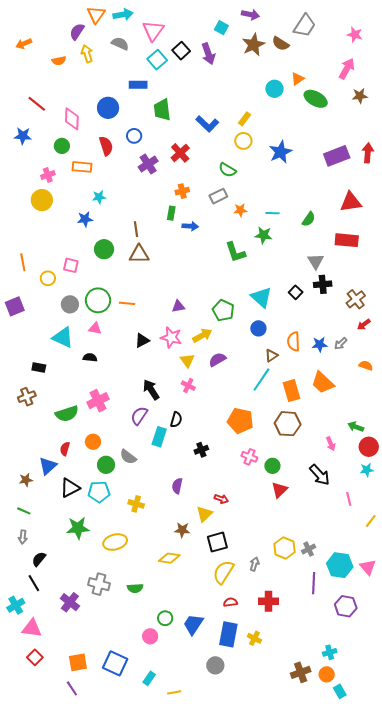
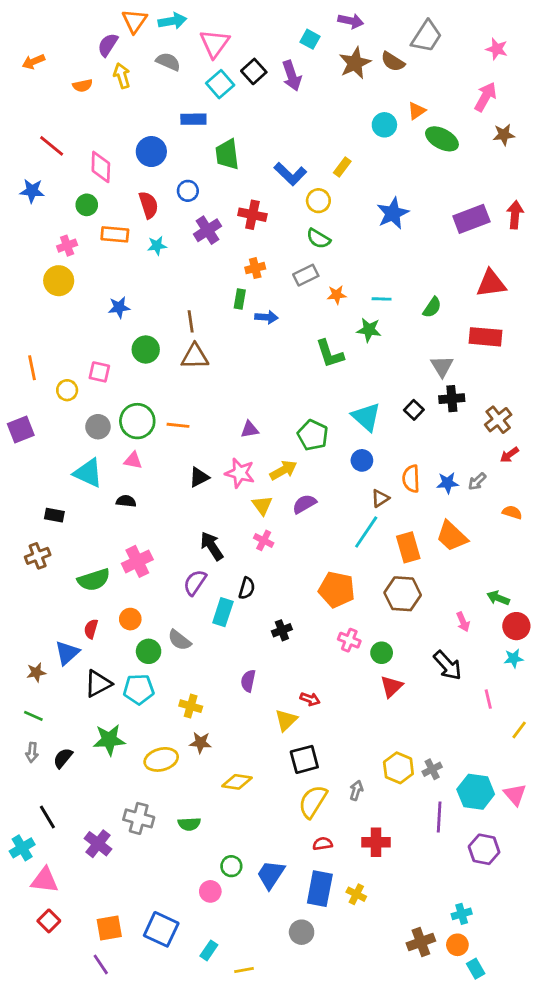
yellow circle: (243, 141) -> (318, 201), moved
red cross: (180, 153) -> (252, 215), turned -36
cyan star: (99, 197) -> (157, 246), moved
brown star: (182, 530) -> (200, 743), moved
black semicircle: (39, 559) -> (63, 758), moved

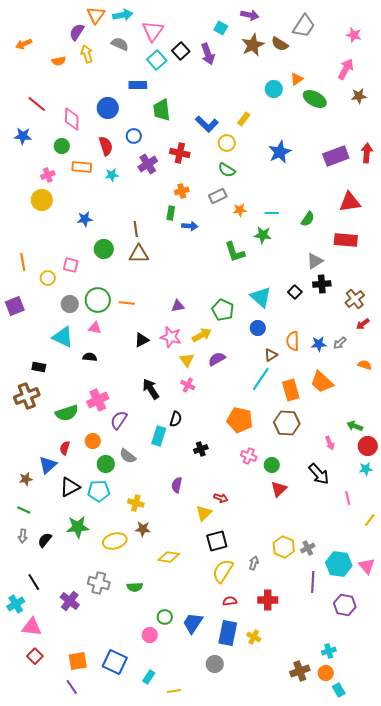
gray triangle: (442, 366) -> (315, 261), turned 30
brown cross: (38, 556) -> (27, 396), size x1.4
purple semicircle: (195, 583) -> (119, 420), moved

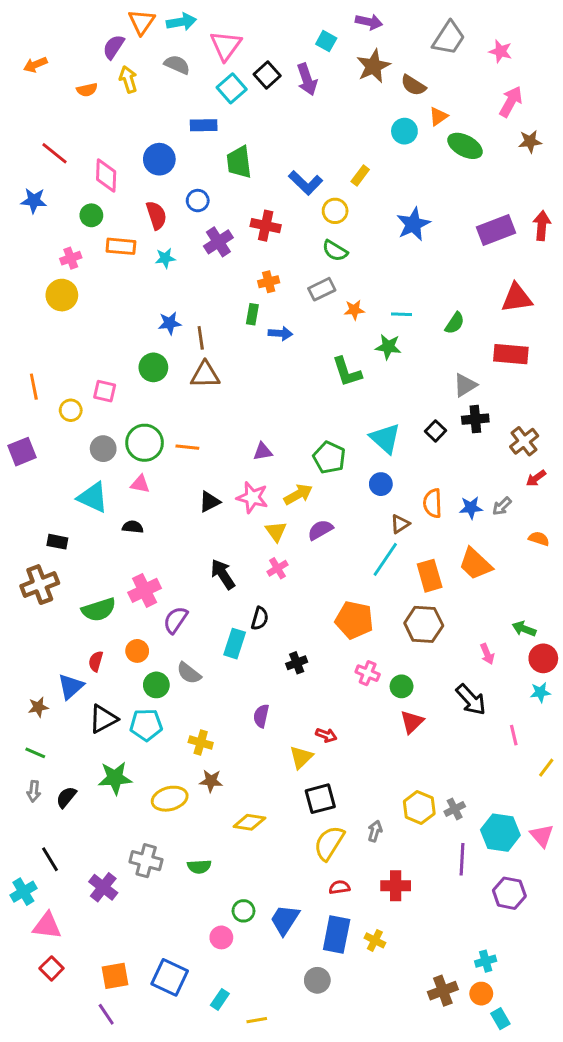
pink star: (354, 35) -> (500, 51), moved
brown semicircle: (280, 44) -> (413, 85), moved
blue star: (85, 219) -> (170, 323), moved
pink cross: (188, 385) -> (277, 568), turned 32

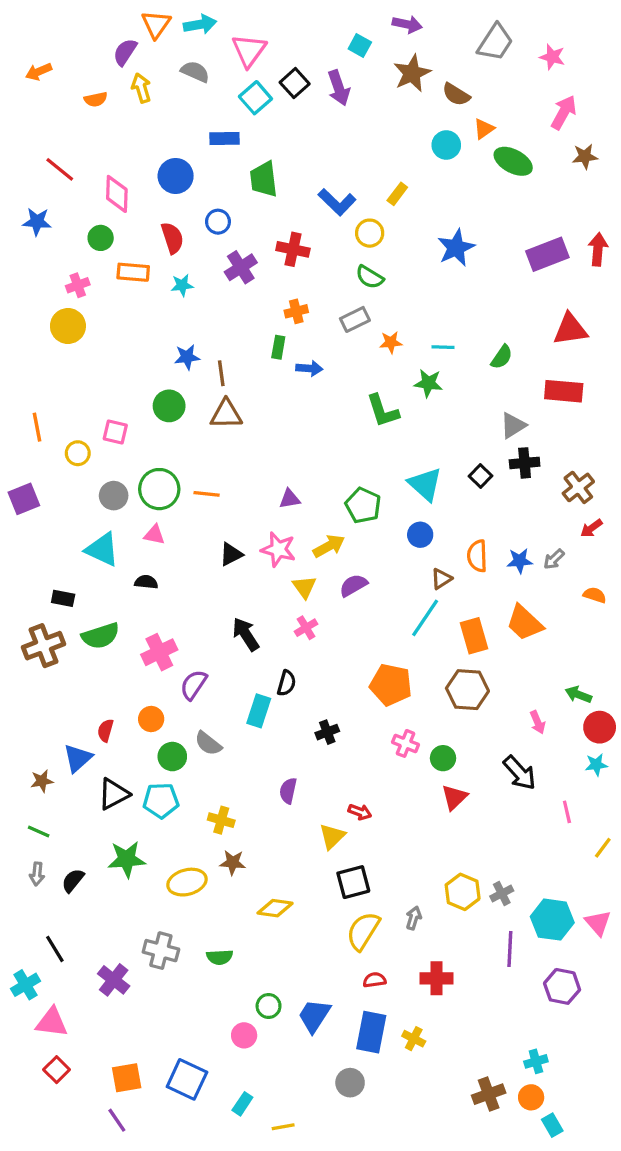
green semicircle: (99, 610) -> (101, 636), moved

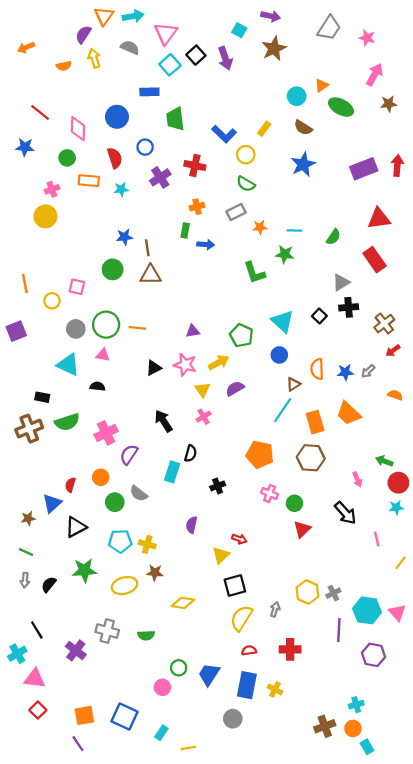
brown semicircle: (456, 94) -> (303, 128), moved
red rectangle: (564, 391) -> (375, 260), turned 50
cyan pentagon: (161, 801) -> (120, 541), moved

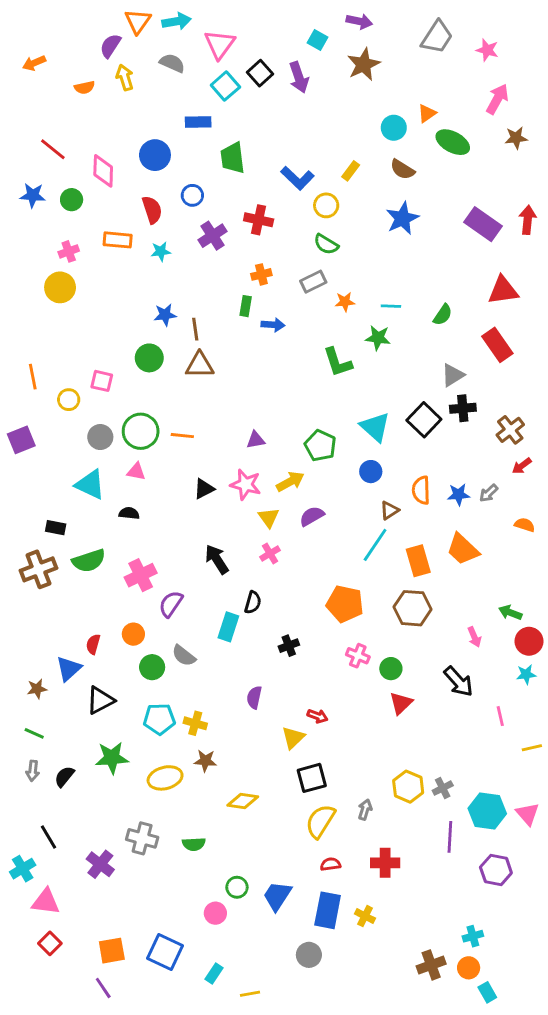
green circle: (67, 158) -> (72, 200), moved
purple rectangle: (364, 169) -> (483, 224), turned 56
black square: (319, 316) -> (424, 420), size x1.6
yellow line: (401, 563) -> (532, 748), turned 40

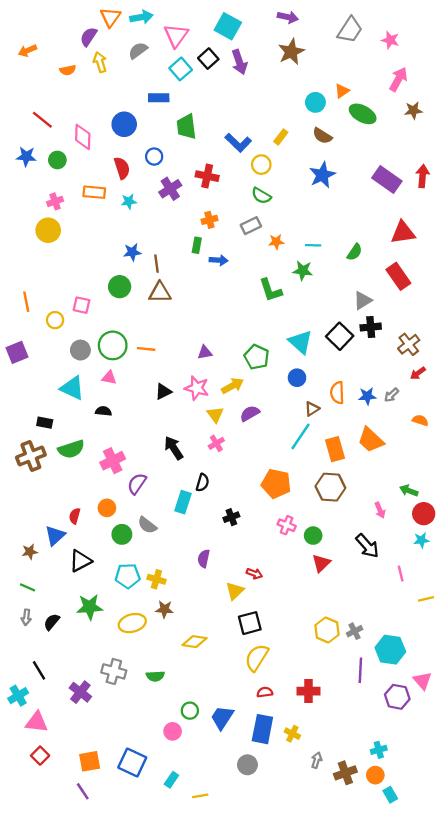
cyan square: (318, 40) -> (228, 26), moved, size x1.6
gray semicircle: (172, 63) -> (138, 51), turned -60
gray arrow: (365, 810) -> (317, 760), moved
pink triangle: (528, 814) -> (423, 681), moved

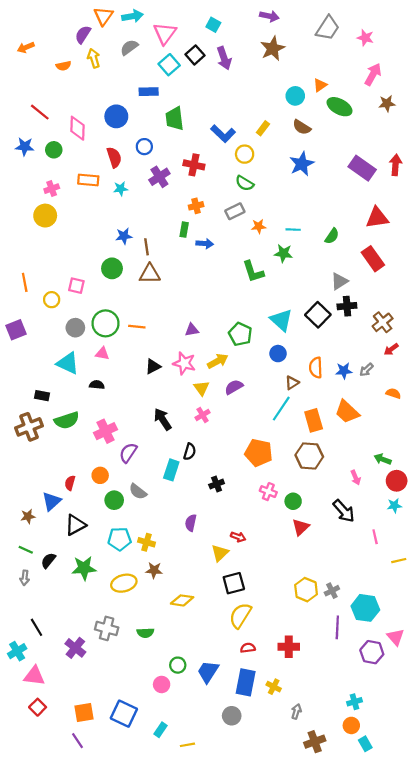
cyan square: (228, 26) -> (213, 25), size x0.6
black semicircle: (52, 622) -> (48, 561), moved
brown cross: (345, 773) -> (315, 742), moved

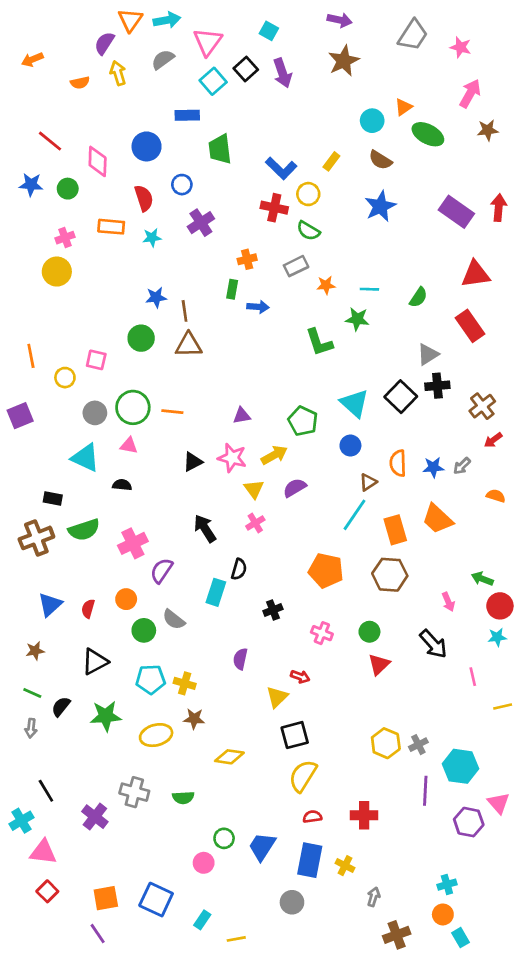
red cross: (194, 165) -> (274, 208), moved
pink cross: (268, 492) -> (322, 633), moved
blue triangle: (52, 501) -> (50, 605), moved

